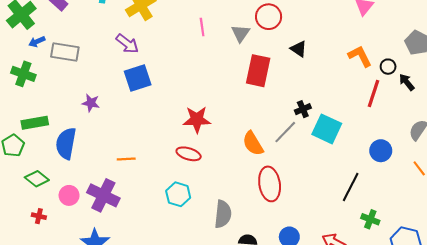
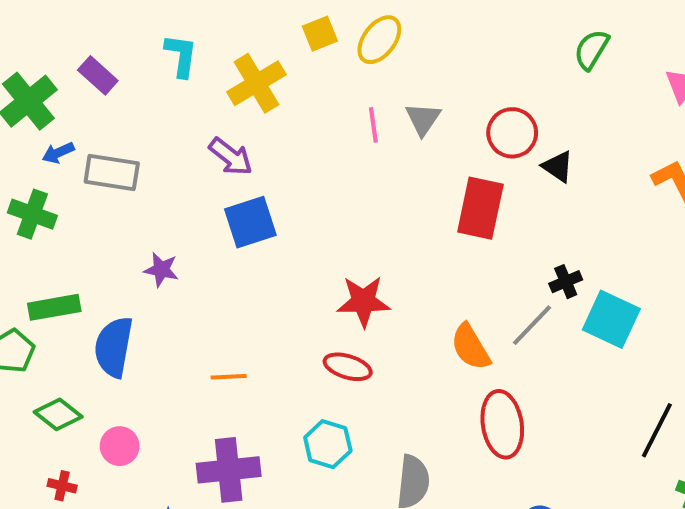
red circle: (269, 17) -> (512, 133), moved
gray triangle: (240, 33) -> (423, 119), moved
purple cross: (103, 195) -> (229, 470), moved, turned -32

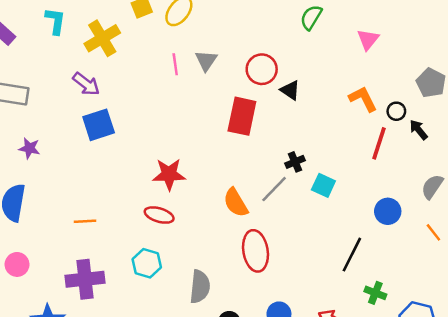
purple star: (161, 270) -> (29, 148), moved
cyan square: (611, 319) -> (323, 185), size x0.7

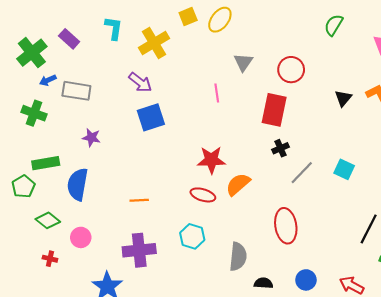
pink line: (175, 64) -> (217, 93), moved
black triangle: (290, 90) -> (343, 98), moved, turned 36
black cross: (295, 162) -> (280, 148), moved
orange semicircle: (236, 203) -> (238, 184), moved, turned 80

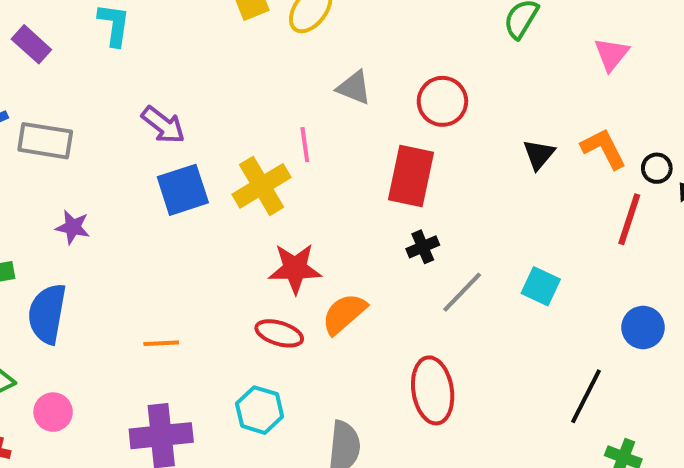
yellow cross: (154, 43) -> (262, 186), moved
gray triangle: (243, 62) -> (354, 88), turned -42

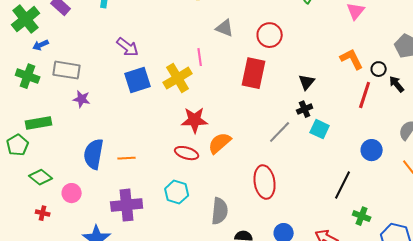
gray rectangle: (45, 141) -> (67, 70), moved
black triangle: (539, 154) -> (307, 82), moved
black cross: (423, 247) -> (305, 109), moved
blue semicircle: (47, 314) -> (94, 154), moved

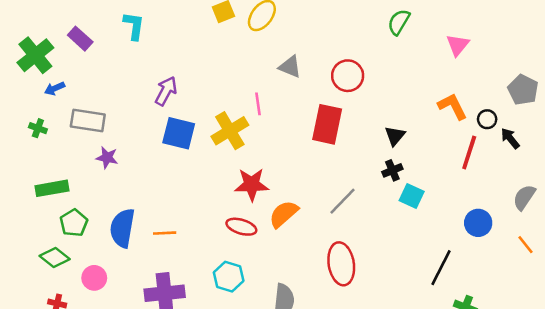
purple arrow: (128, 47) -> (166, 91), turned -100
green cross: (28, 76) -> (38, 128), size x0.6
blue square: (138, 80) -> (179, 133), turned 32
gray line: (280, 132) -> (342, 201), moved
green pentagon: (18, 145) -> (74, 223), moved

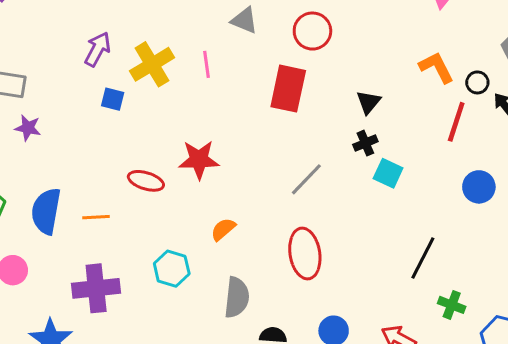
yellow cross: (230, 131) -> (152, 64), moved
blue square: (179, 133) -> (113, 99), size x0.6
orange semicircle: (284, 214) -> (223, 229), moved, size x0.7
blue circle: (478, 223) -> (479, 187), moved
red ellipse: (241, 227) -> (146, 181), moved

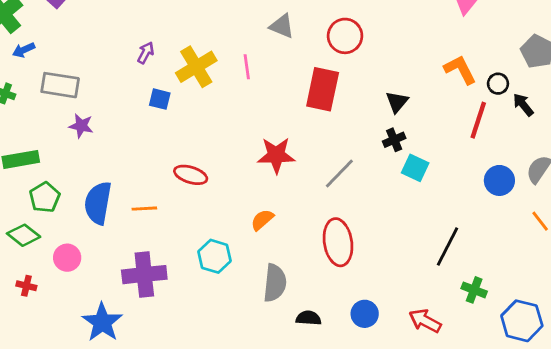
purple arrow: (98, 49) -> (146, 53), size x0.7
red star: (199, 160) -> (276, 155), moved

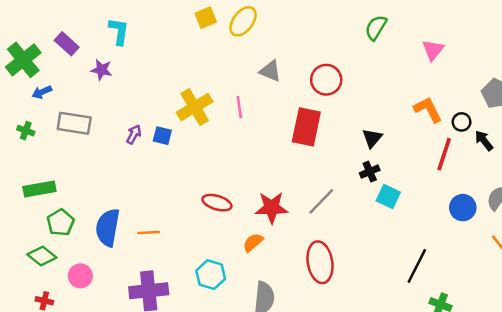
purple arrow: (146, 53) -> (134, 134), moved
purple star: (81, 126) -> (101, 70), moved
red star: (276, 155) -> (272, 208), moved
red ellipse: (191, 175) -> (217, 203), moved

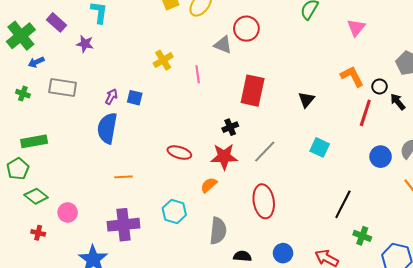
red circle: (326, 80) -> (246, 29), moved
yellow cross: (195, 107) -> (163, 60), moved, size x0.7
black cross: (370, 172) -> (230, 127), moved
green pentagon: (61, 223) -> (18, 169), moved
blue semicircle: (108, 227) -> (107, 128), moved

